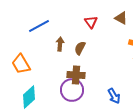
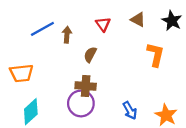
brown arrow: (60, 44) -> (67, 35), moved
orange trapezoid: (21, 64) -> (21, 73), turned -65

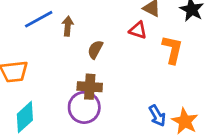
red triangle: (103, 24) -> (138, 30), moved, turned -35
blue arrow: (130, 110) -> (157, 116), moved

